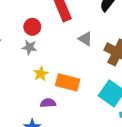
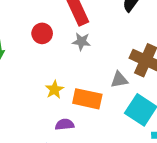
gray triangle: (85, 39) -> (119, 80), moved, turned -40
gray star: (29, 47) -> (81, 42), moved

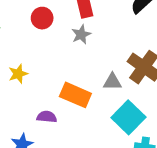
gray star: (81, 42) -> (81, 34), turned 30
yellow star: (55, 90) -> (18, 74), moved

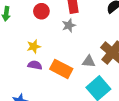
yellow star: (18, 74) -> (34, 46), moved
purple semicircle: (47, 117) -> (35, 65), moved

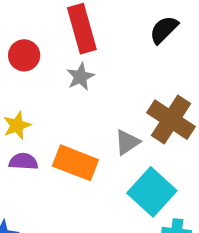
gray triangle: (89, 61) -> (127, 142), turned -32

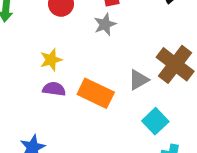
cyan square: (152, 192) -> (155, 121), size x0.7

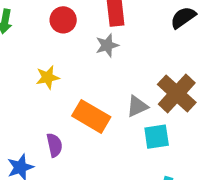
purple semicircle: (54, 89) -> (54, 145), moved, turned 65
cyan square: (155, 121) -> (157, 137), moved, turned 30

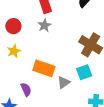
red circle: (63, 20) -> (13, 26), moved
gray triangle: (137, 106) -> (64, 82), moved

